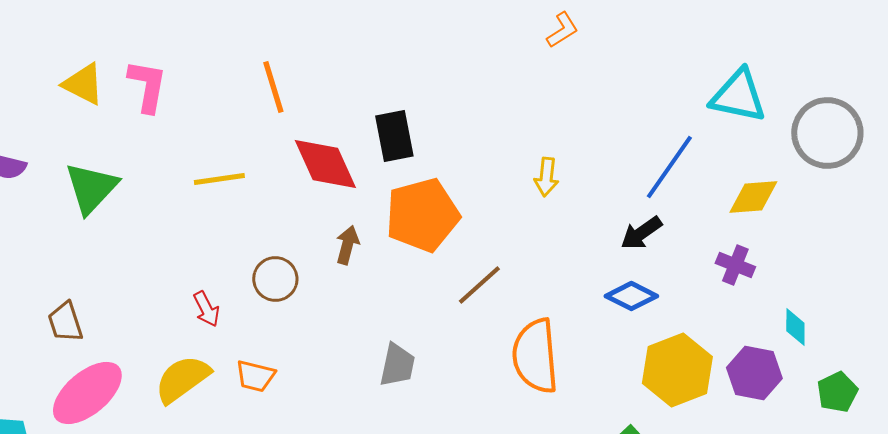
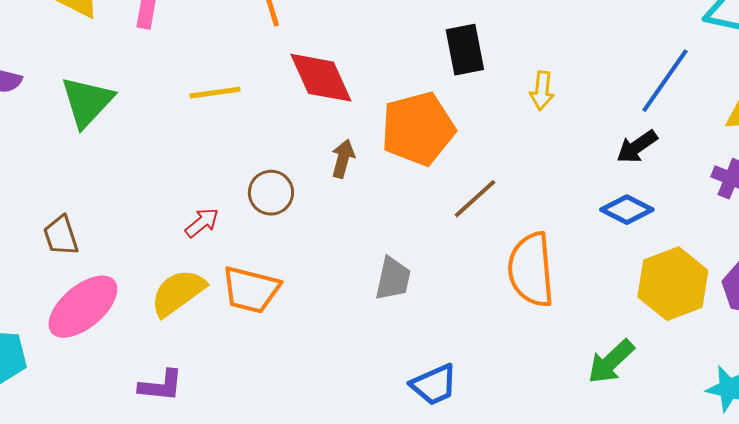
black rectangle: (394, 136) -> (465, 50), moved
red arrow: (206, 309) -> (202, 223), turned -102
orange trapezoid: (255, 376) -> (251, 290), size x1.5

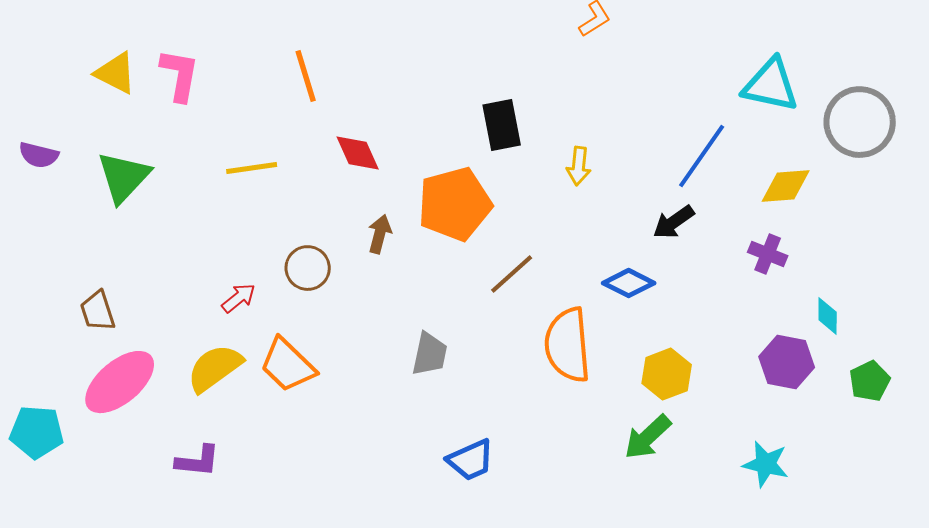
red diamond: (321, 78) -> (358, 153), size x0.7
blue diamond: (627, 210) -> (629, 283), moved
yellow hexagon: (673, 284) -> (667, 374), moved, size x0.7
orange trapezoid: (251, 290) -> (288, 365), turned 30

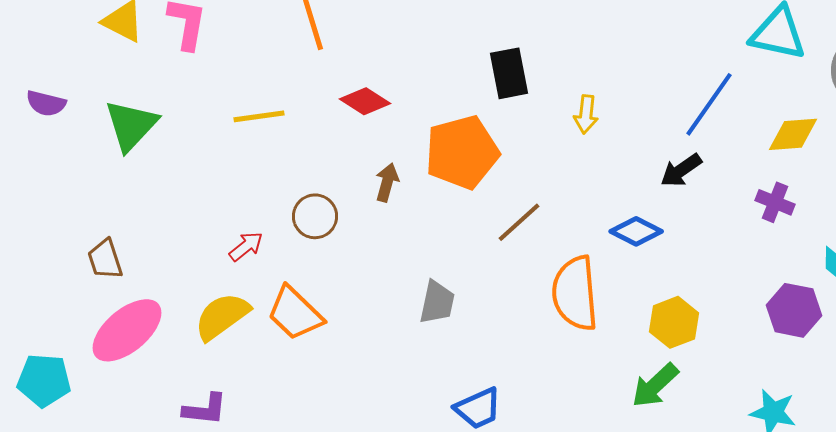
red diamond: (358, 153) -> (365, 101), turned -33

